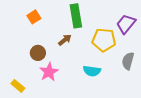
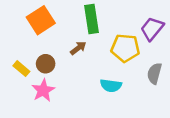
orange square: (34, 17) -> (41, 20), size x1.6
pink star: (49, 72) -> (43, 90), moved
yellow rectangle: (18, 86) -> (21, 69), moved

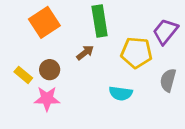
pink star: (43, 90) -> (47, 99), turned 30

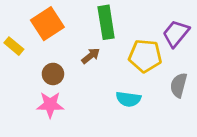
yellow rectangle: (23, 75) -> (14, 46), moved

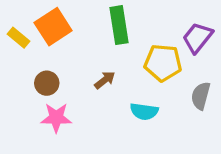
yellow rectangle: (14, 46) -> (18, 38), moved
brown arrow: (91, 56) -> (105, 80), moved
brown circle: (53, 74) -> (47, 83), moved

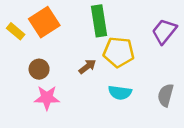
yellow pentagon: (163, 63) -> (119, 52), moved
gray semicircle: (201, 96) -> (166, 95), moved

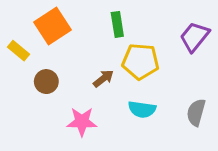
green rectangle: (99, 21) -> (117, 24), size x0.7
yellow rectangle: (16, 31) -> (19, 51), moved
pink star: (47, 98) -> (82, 122), moved

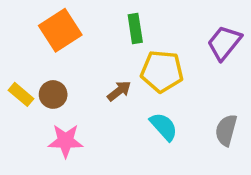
yellow rectangle: (19, 51) -> (21, 94), moved
cyan semicircle: (142, 109) -> (164, 127), turned -140
pink star: (82, 122) -> (66, 141), moved

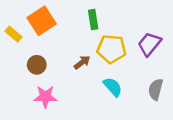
purple trapezoid: (224, 43) -> (149, 44), moved
yellow rectangle: (21, 94) -> (13, 34), moved

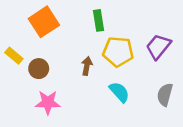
yellow rectangle: (13, 34) -> (14, 56), moved
brown arrow: (82, 62) -> (87, 66), turned -42

